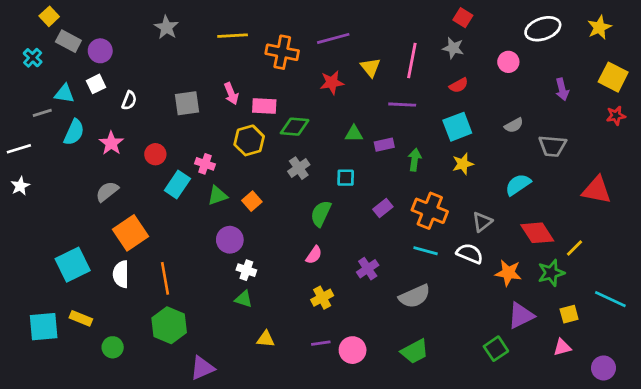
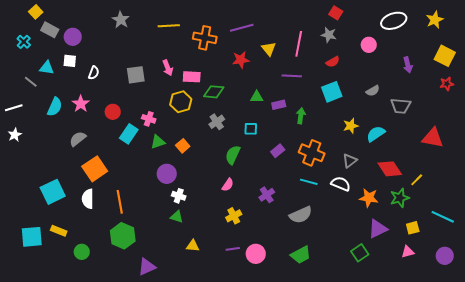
white square: (96, 84) -> (70, 61), turned 32
gray line: (42, 113) -> (31, 82), turned 56
cyan semicircle: (74, 132) -> (55, 107), moved
yellow star: (463, 164) -> (351, 126), moved
purple circle: (603, 368) -> (445, 256), moved

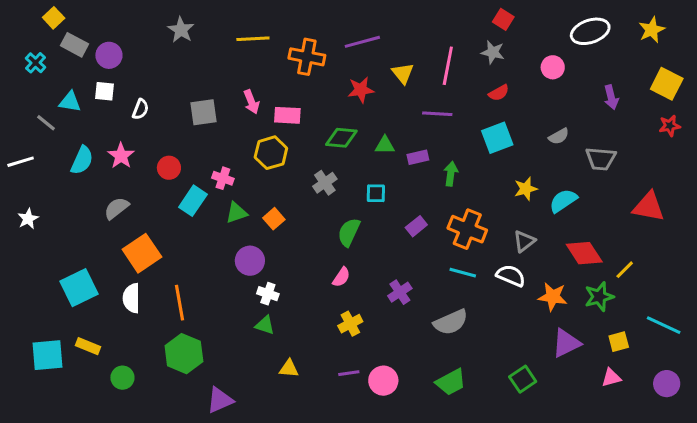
green diamond: (214, 92) -> (341, 138), moved
white star: (15, 135) -> (28, 219), moved
green square: (360, 253) -> (523, 379), moved

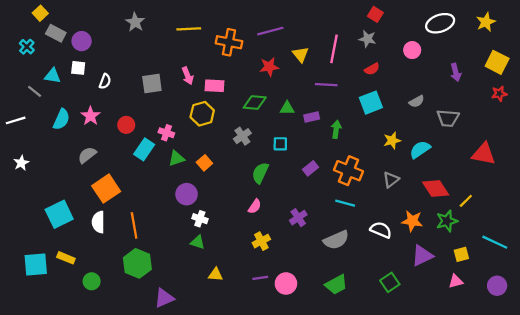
white semicircle: (511, 276) -> (381, 230), moved

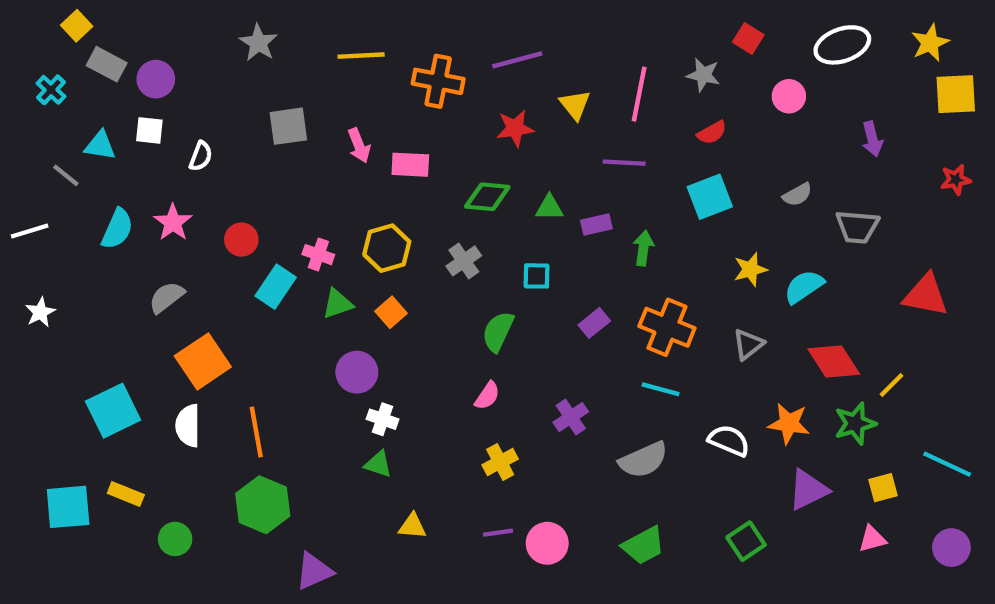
red square: (375, 14) -> (748, 38), moved
yellow square: (497, 62) -> (956, 94), moved, turned -30
gray square: (152, 84) -> (288, 126), moved
yellow hexagon: (202, 114) -> (387, 248), moved

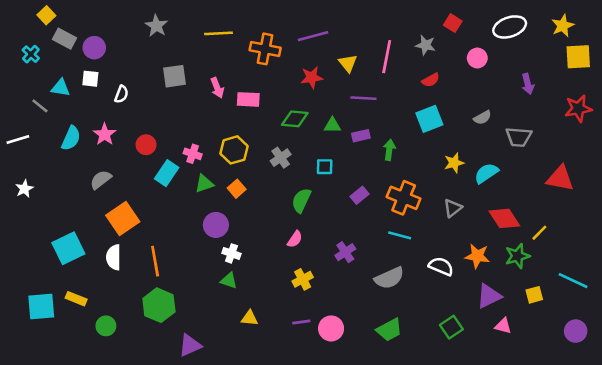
purple line: (624, 163) -> (363, 98), moved
red star: (956, 180) -> (578, 108), size x1.5
pink triangle: (872, 539) -> (503, 326), moved, turned 30

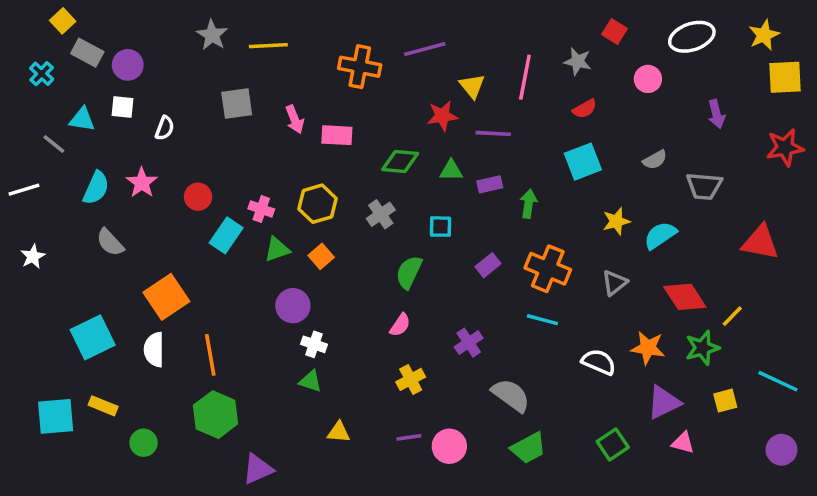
yellow line: (218, 33) -> (268, 46), moved
red star: (312, 77) -> (442, 116), moved
gray semicircle: (101, 180) -> (110, 242), moved, turned -95
gray semicircle: (389, 278) -> (511, 395), moved, turned -120

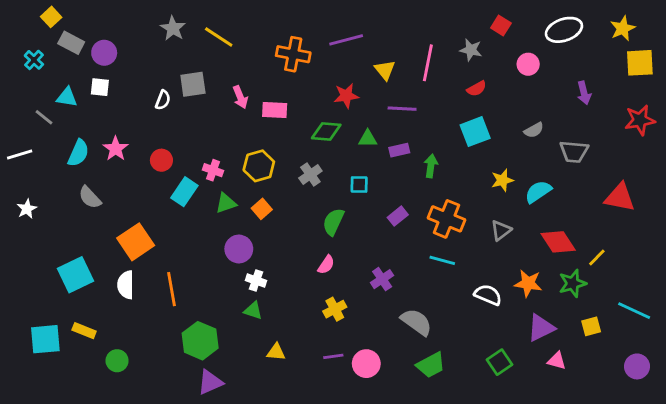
yellow line: (268, 46) -> (219, 37), turned 36
red star: (442, 116) -> (346, 96), moved
white semicircle: (165, 128) -> (163, 100), moved
green hexagon: (216, 415) -> (200, 341), moved

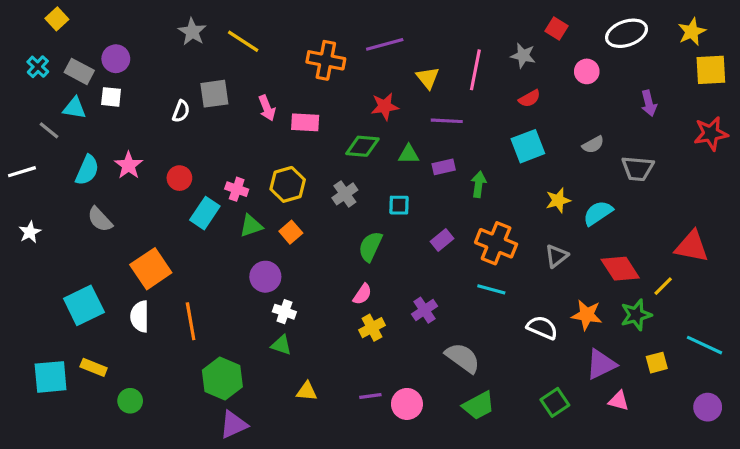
gray rectangle: (71, 43) -> (79, 71), moved
red triangle: (620, 197) -> (692, 246), moved
yellow cross: (335, 309) -> (372, 328), moved

